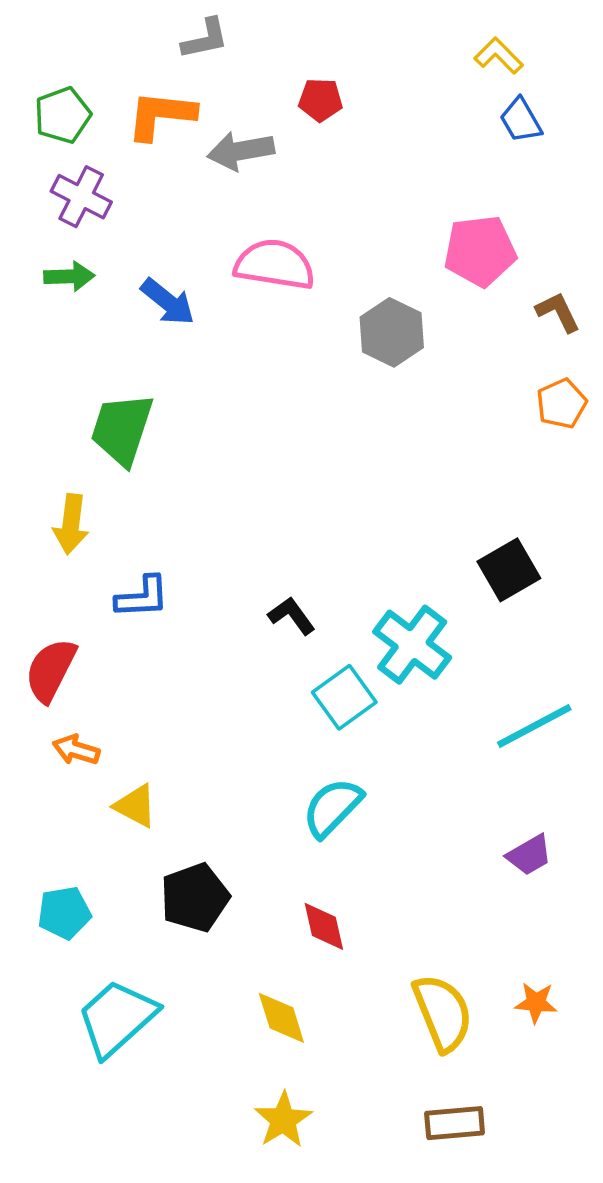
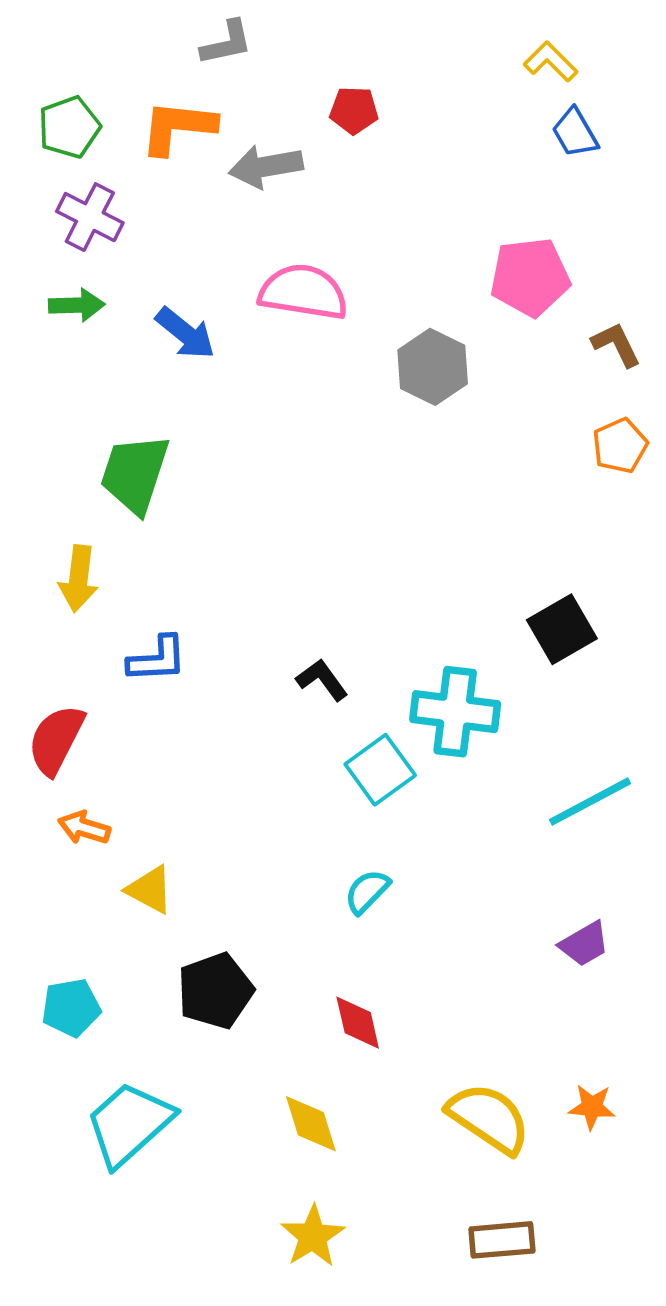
cyan cross: (412, 645) -> (455, 712), turned -30
cyan semicircle: (332, 808) -> (367, 891), size x0.7
yellow semicircle: (443, 1013) -> (489, 1118), turned -34

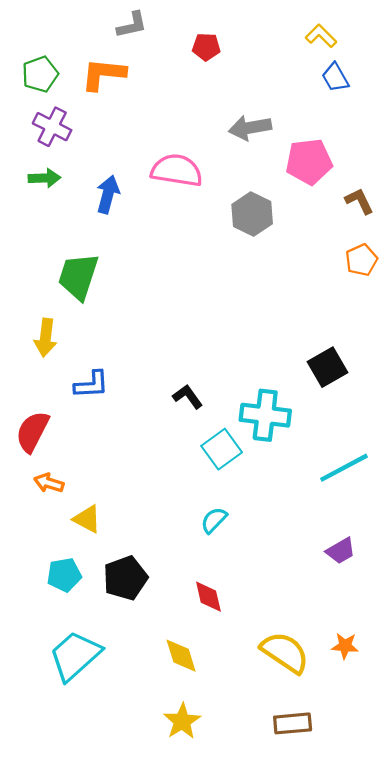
red pentagon: (354, 110) -> (206, 47), moved
gray arrow: (266, 166) -> (250, 128), moved
blue arrow: (185, 333) -> (108, 194), turned -114
cyan pentagon: (71, 1008) -> (64, 575), moved

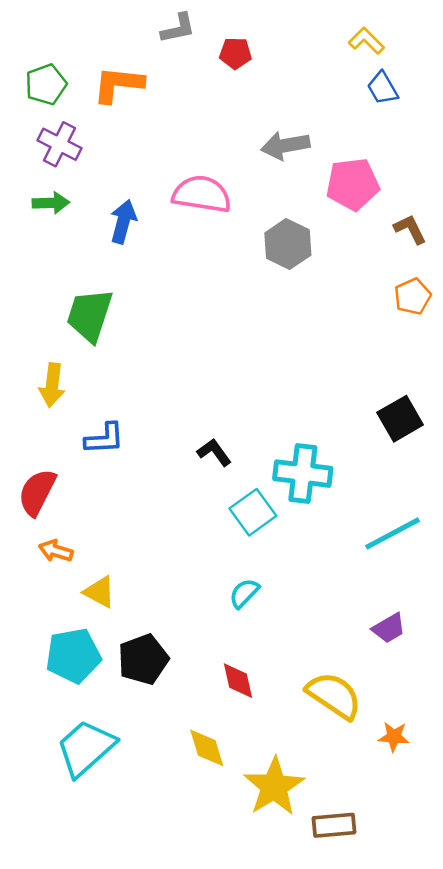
gray L-shape: (132, 25) -> (178, 28), moved
black square: (328, 367) -> (400, 419), moved
cyan pentagon: (64, 575) -> (73, 656), size x1.4
yellow semicircle: (285, 652) -> (334, 696), moved
yellow star: (182, 721) -> (274, 787), moved, size x1.4

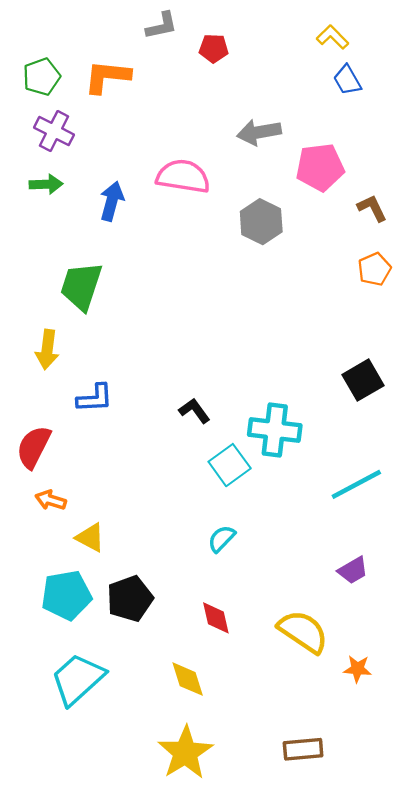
yellow star: (274, 787) -> (185, 753), moved

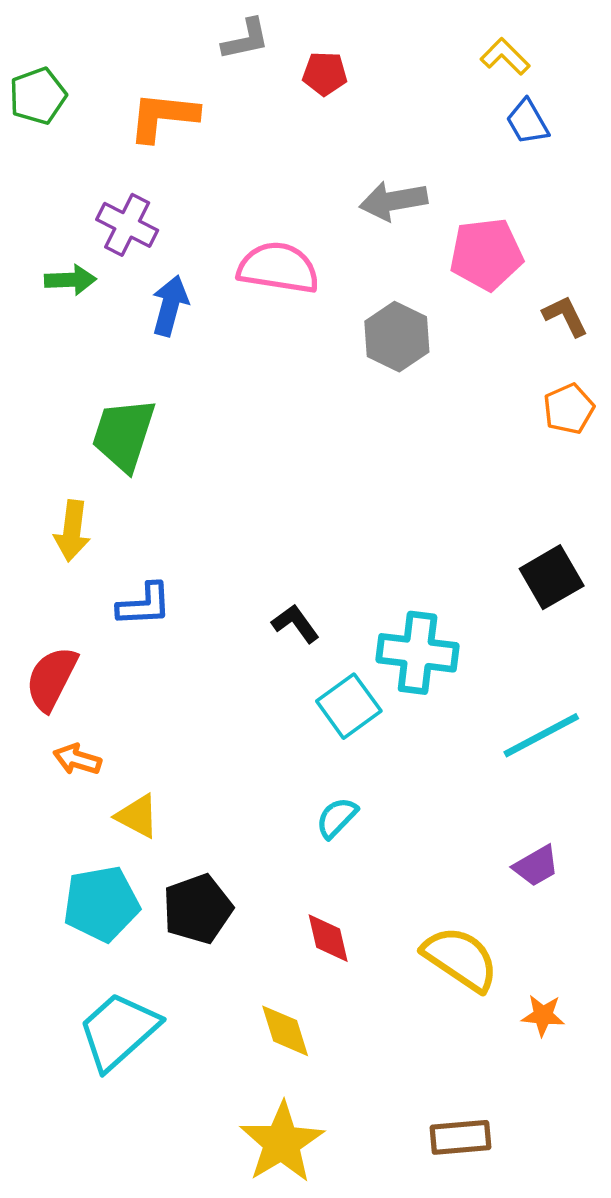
green pentagon: (42, 77) -> (38, 96), moved
purple cross: (54, 131) -> (127, 225), moved

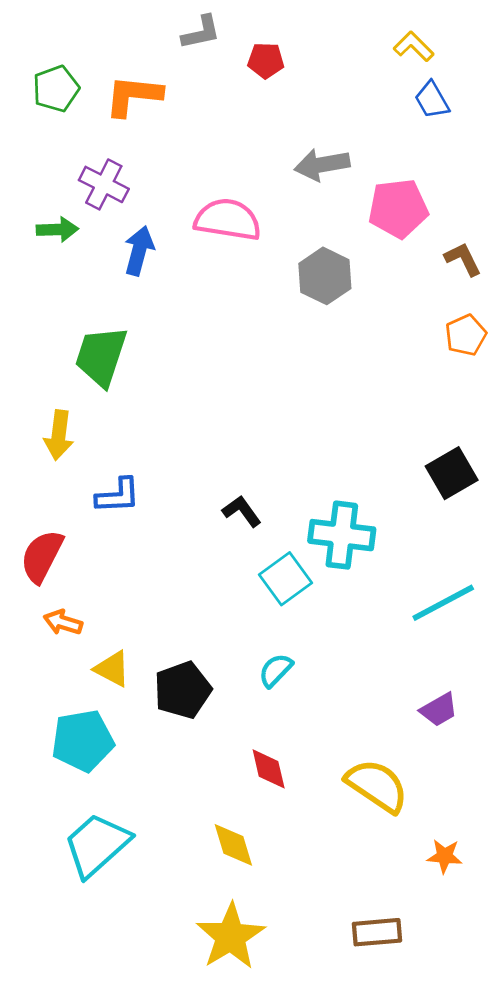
green pentagon: (38, 96) -> (56, 89), moved
black pentagon: (198, 909) -> (183, 690), moved
orange star: (543, 1015) -> (445, 856), moved

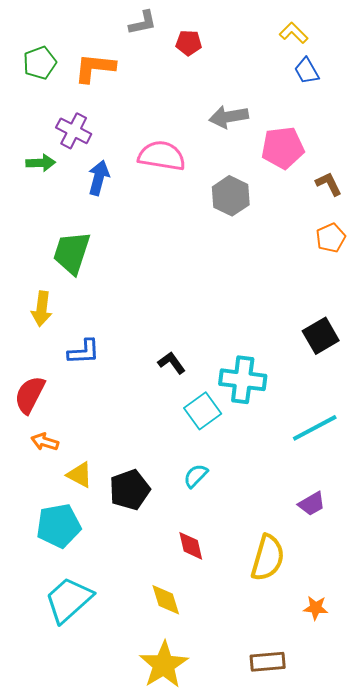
yellow semicircle: (377, 786) -> (268, 558), turned 72

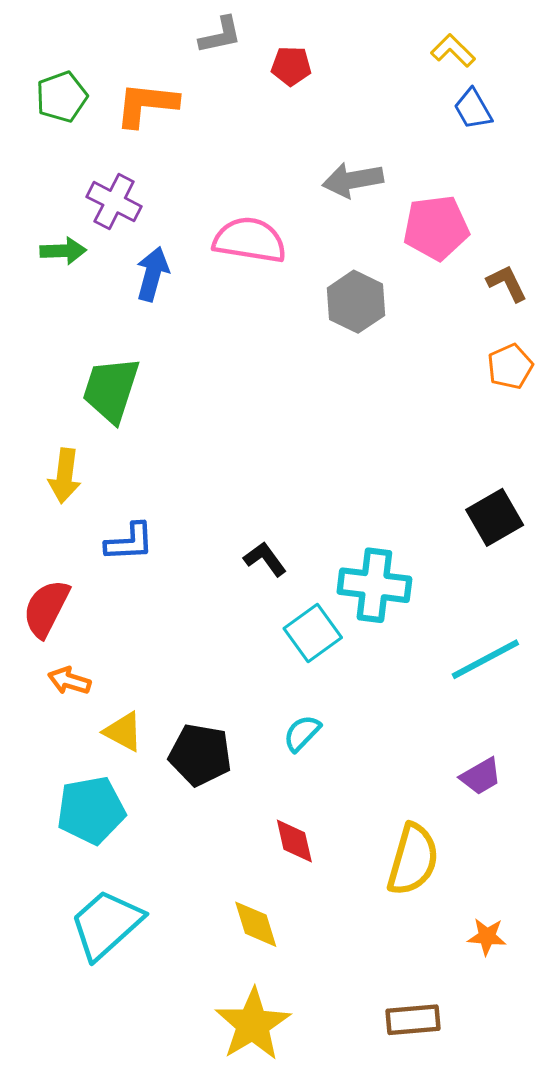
black pentagon: (130, 490) -> (200, 755), turned 30

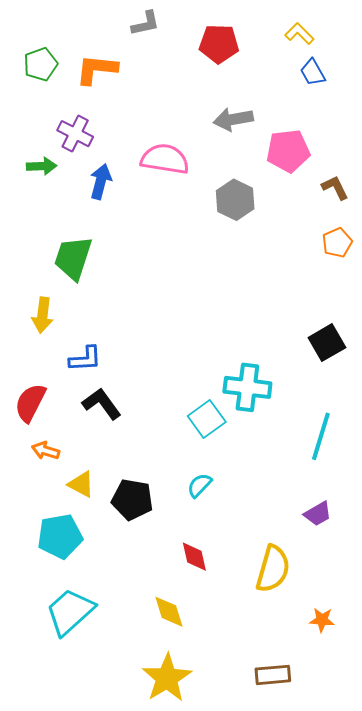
red pentagon: (291, 66) -> (219, 44), moved, size x1.5
black L-shape: (265, 559) -> (102, 404), moved, size x1.4
cyan line: (485, 659) -> (321, 436), turned -45

